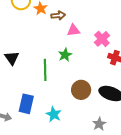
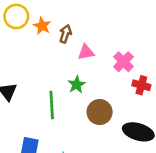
brown arrow: (58, 15) -> (65, 34), turned -64
brown circle: (81, 90) -> (100, 112), moved

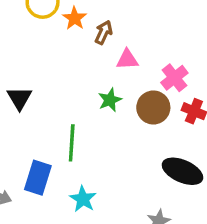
green line: (52, 105) -> (72, 143), moved
brown circle: (100, 112) -> (153, 107), moved

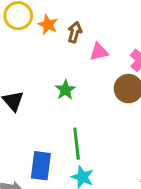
green star: (110, 100) -> (65, 90), moved
green line: (72, 143) -> (77, 144), moved

